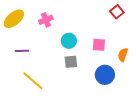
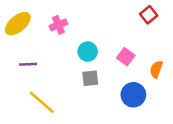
pink square: (99, 45) -> (126, 57), turned 32

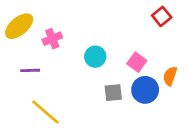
pink cross: (58, 25) -> (52, 39), moved
gray square: (90, 78) -> (113, 93), moved
blue circle: (133, 95) -> (145, 90), moved

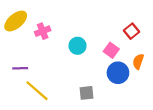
red square: (162, 16) -> (131, 31), moved
purple line: (30, 70) -> (20, 68), moved
gray square: (113, 93) -> (86, 93), moved

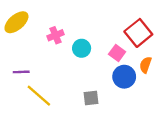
pink cross: (43, 31) -> (56, 35), moved
red square: (131, 31) -> (138, 33), size x1.6

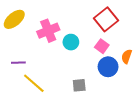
red square: (138, 33) -> (106, 19), moved
pink cross: (56, 35) -> (48, 31), size x1.5

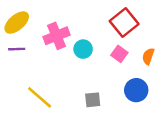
orange semicircle: (127, 56) -> (148, 56), moved
purple line: (18, 63) -> (17, 49), moved
blue circle: (108, 67) -> (136, 90), moved

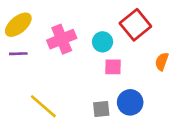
cyan circle: (83, 49) -> (103, 42), moved
pink square: (119, 54) -> (113, 67), moved, turned -35
blue circle: (136, 90) -> (130, 102), moved

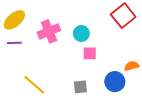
red square: (135, 25) -> (123, 16), moved
orange semicircle: (162, 62) -> (132, 66), moved, turned 56
blue circle: (130, 102) -> (115, 82), moved

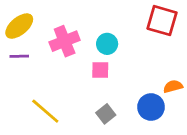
red square: (123, 16) -> (162, 21), turned -35
pink square: (90, 53) -> (100, 70), moved
gray square: (80, 87) -> (106, 114), turned -32

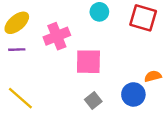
cyan circle: (107, 44) -> (99, 12), moved
pink square: (100, 70) -> (88, 62), size x1.6
yellow line: (45, 111) -> (20, 98), moved

